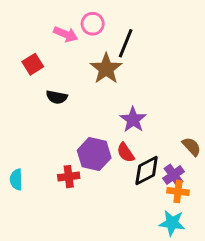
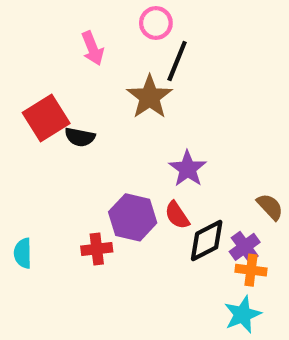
pink circle: (93, 24) -> (156, 23), moved
pink arrow: (66, 34) -> (93, 48), turned 45
red square: (33, 64) -> (46, 118), moved, size x1.5
cyan star: (172, 223) -> (243, 314), turned -30

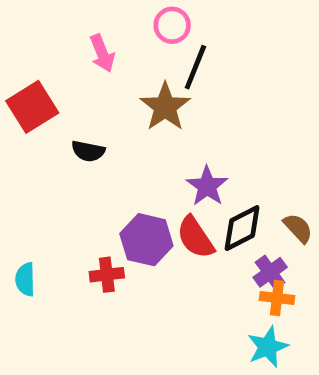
red square: (46, 118) -> (32, 107), moved
red semicircle: (177, 215) -> (195, 237), size x1.4
black diamond: (207, 241) -> (242, 228), moved

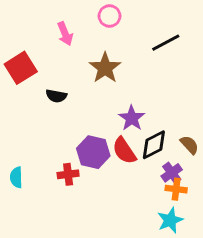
black line: (195, 67) -> (166, 43), moved, turned 40

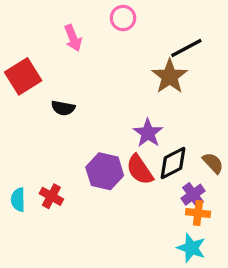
brown star: (105, 68) -> (170, 76), moved
red cross: (68, 174) -> (51, 196), moved, turned 36
cyan star: (170, 220) -> (191, 248), turned -30

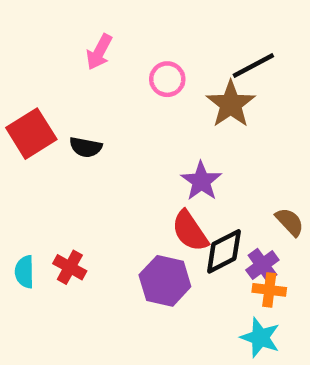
pink circle: (123, 18) -> (167, 79), moved
pink arrow: (73, 38) -> (99, 52), turned 50
red square: (23, 76) -> (31, 134), moved
black diamond: (173, 163) -> (224, 251), moved
purple hexagon: (105, 171) -> (165, 281), moved

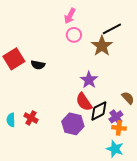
pink arrow: (99, 52) -> (70, 16), moved

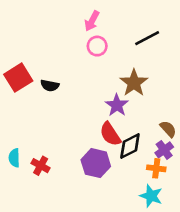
brown star: (102, 46) -> (134, 83), moved
purple cross: (116, 117) -> (164, 150), moved
red cross: (31, 118) -> (41, 166), moved

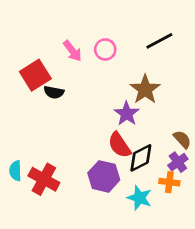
pink arrow: (92, 21) -> (72, 51), moved, turned -66
red square: (18, 78) -> (35, 75), moved
red cross: (41, 166) -> (44, 179), size x1.5
cyan star: (151, 196) -> (139, 198), moved

